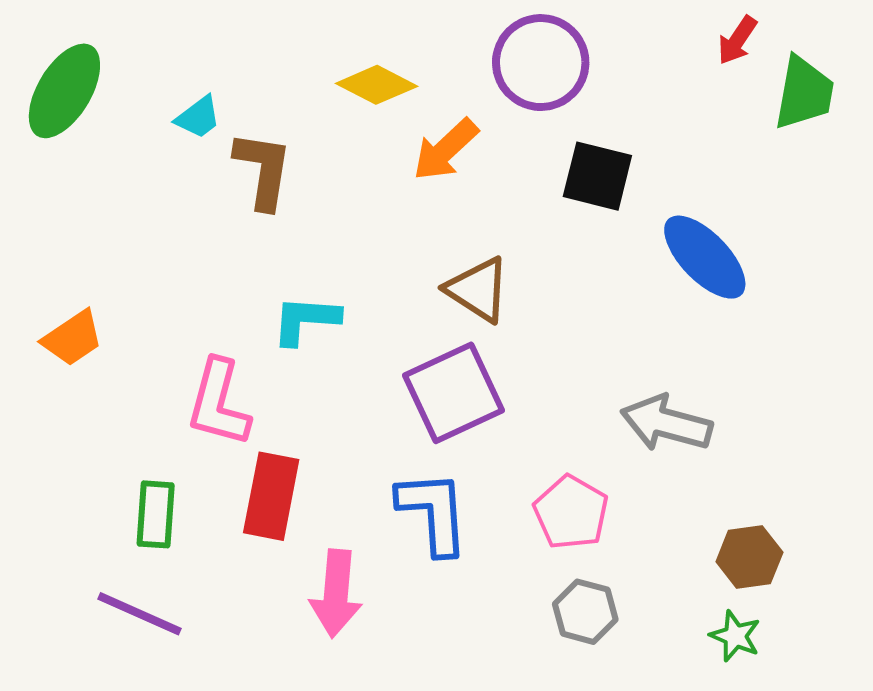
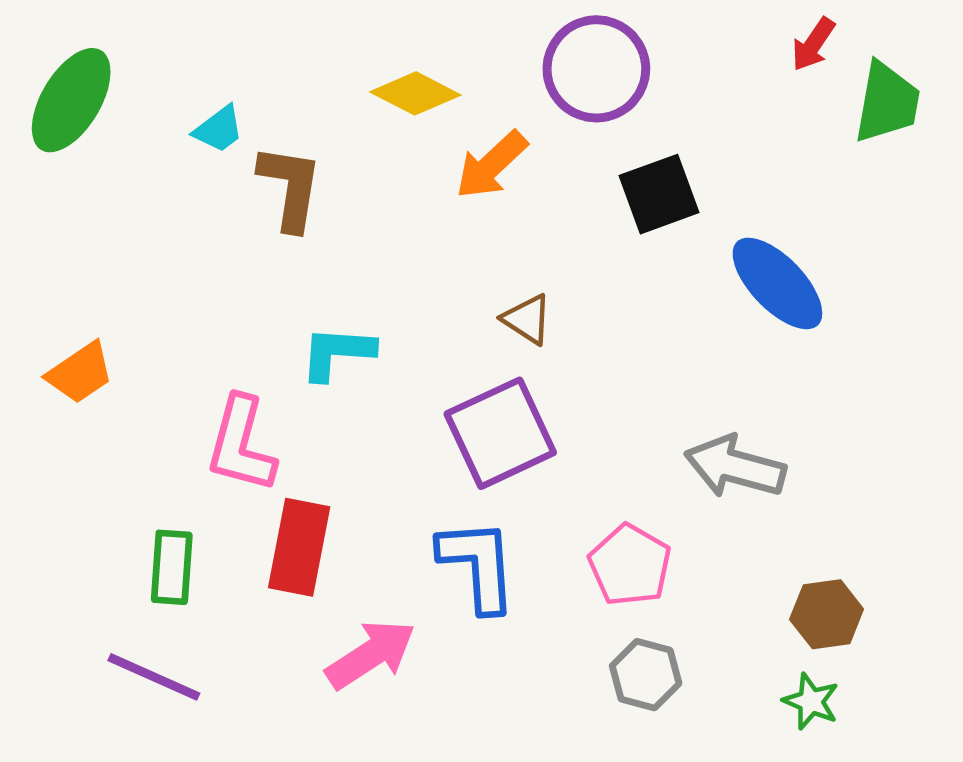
black square: (597, 176) -> (659, 194), turned -34
brown triangle: (478, 289) -> (527, 319), size x0.7
pink arrow: (336, 593) -> (371, 654), turned -128

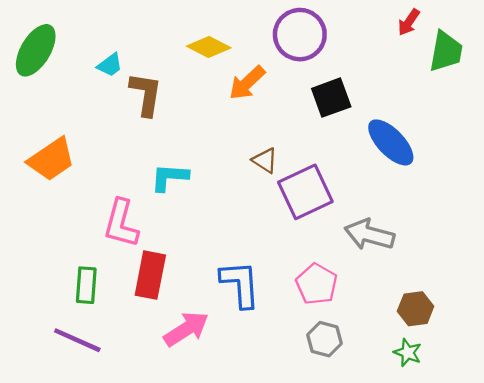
orange trapezoid: (80, 373) -> (51, 159), moved, size x1.4
purple square: (500, 433) -> (305, 192), moved

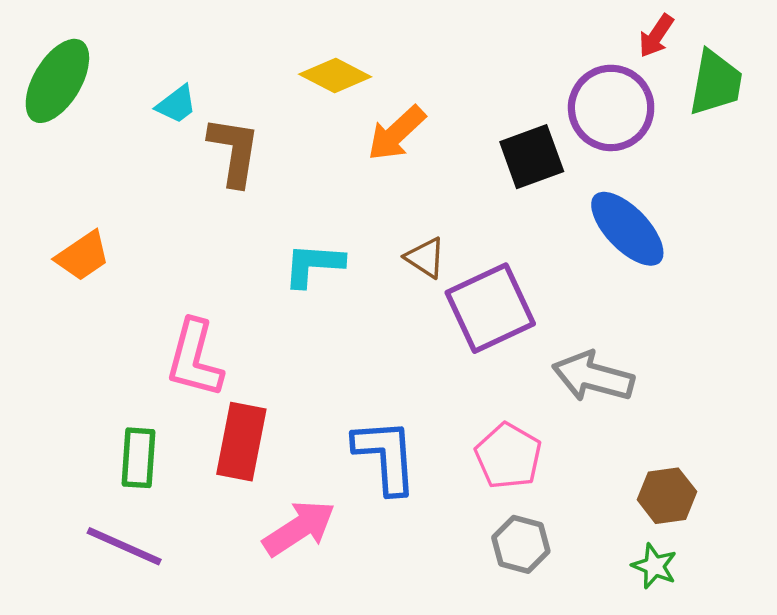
purple circle: (300, 35) -> (611, 108), moved
orange trapezoid: (51, 159) -> (83, 256), size x0.7
cyan L-shape: (169, 177) -> (313, 265), moved

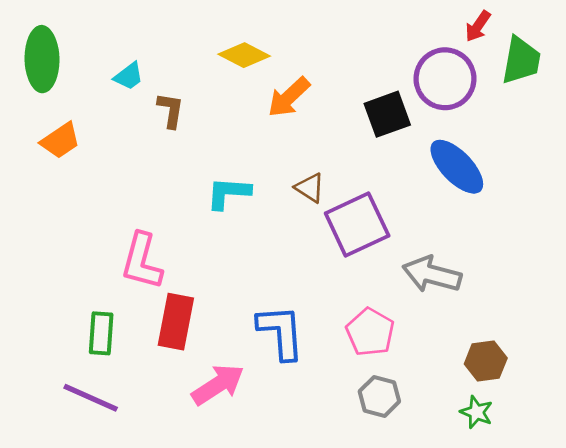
green ellipse: (57, 81) -> (42, 59), turned -32
brown L-shape: (234, 151) -> (171, 110), size x0.7
orange trapezoid: (83, 256) -> (60, 140), moved

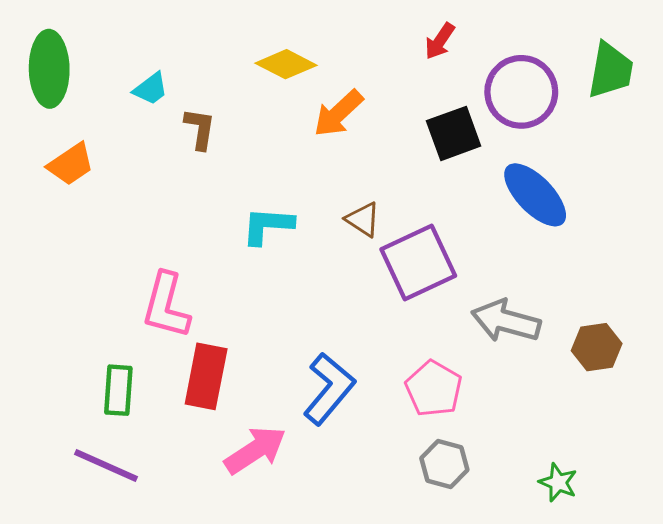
red arrow: (478, 26) -> (440, 41), moved
blue L-shape: (281, 332) -> (329, 389), turned 44
brown hexagon: (486, 361) -> (597, 347), moved

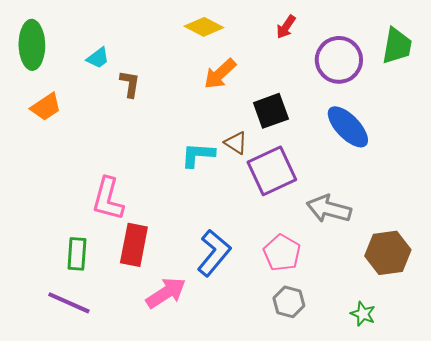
yellow diamond: (286, 64) -> (204, 27), moved
black square: (454, 133) -> (271, 111), moved
cyan L-shape: (268, 226) -> (198, 155), moved
brown hexagon: (597, 347) -> (388, 253), moved, size x1.4

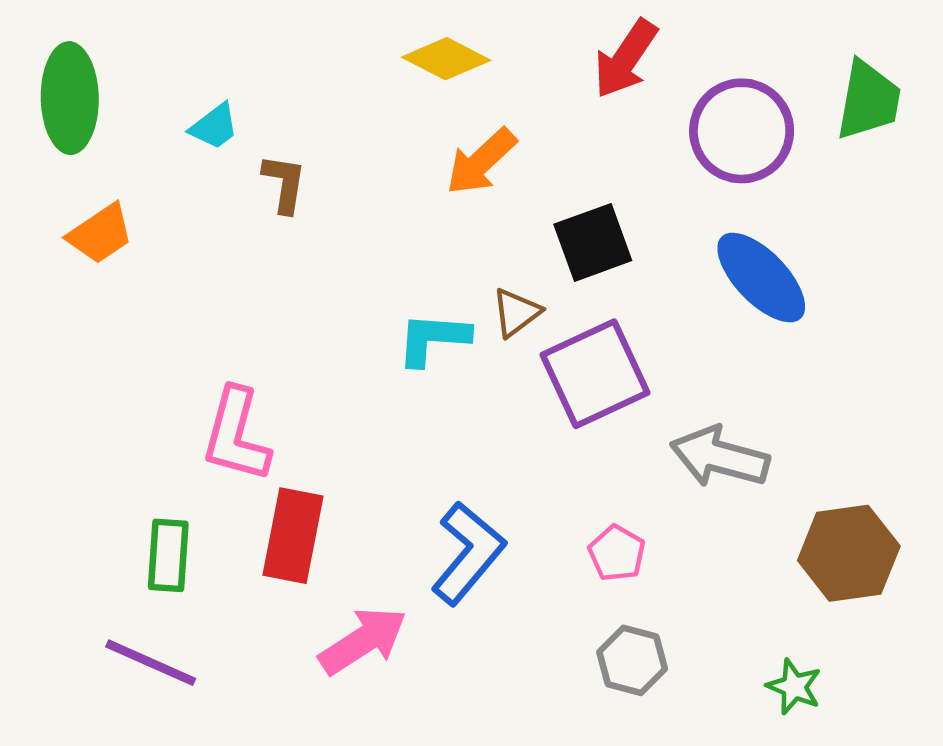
red arrow: (286, 27) -> (626, 59), size x1.5
brown triangle: (236, 143) -> (516, 313), turned 50
pink pentagon: (282, 253) -> (617, 553), size x0.7

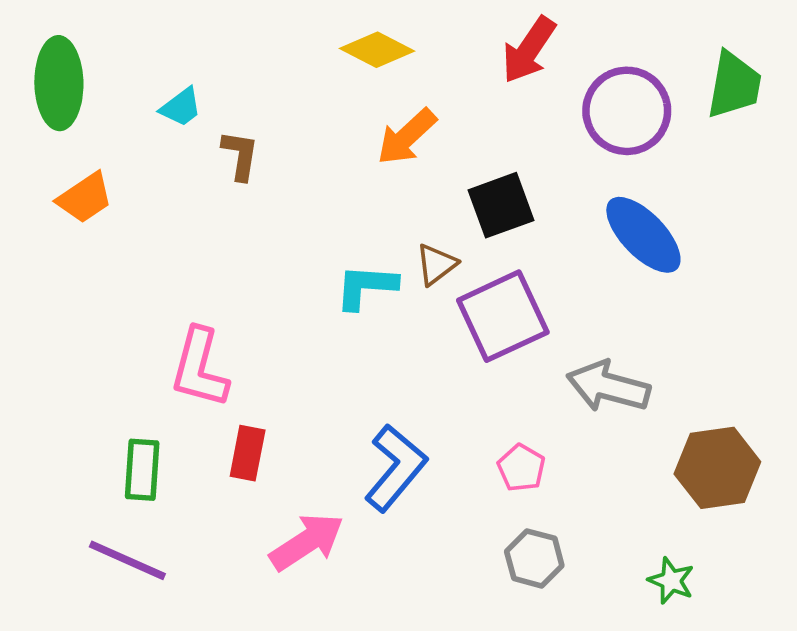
red rectangle: (293, 536) -> (248, 453), size x0.7

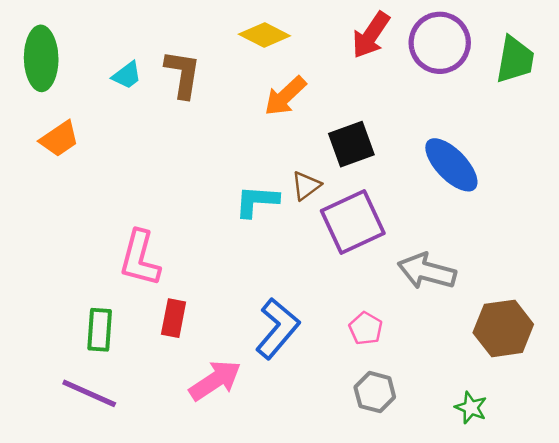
purple circle: (627, 111) -> (440, 43), moved
brown L-shape: (240, 155) -> (183, 74), moved, size x1.4

